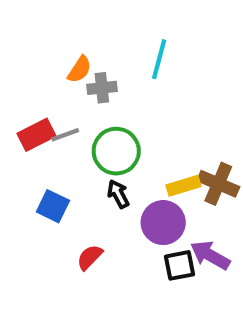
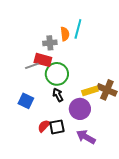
orange semicircle: (79, 69) -> (65, 34), moved, turned -40
red rectangle: (37, 135) -> (43, 60), moved, turned 42
purple arrow: (210, 255) -> (86, 137), moved
black square: (180, 265) -> (57, 127), moved

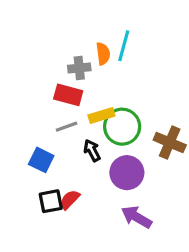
gray line: (32, 66) -> (67, 127), moved
green circle: (57, 74) -> (122, 127), moved
yellow rectangle: (90, 91) -> (101, 116), moved
black square: (57, 127) -> (51, 201), moved

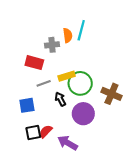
red rectangle: (68, 95) -> (34, 63), moved
blue square: (41, 160) -> (27, 105), turned -35
purple arrow: (136, 217) -> (68, 143), moved

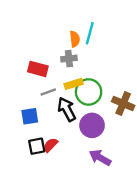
gray cross: (52, 45) -> (69, 59), moved
black arrow: (60, 99) -> (67, 109), size x1.5
purple arrow: (68, 143) -> (100, 158), moved

